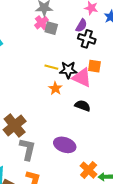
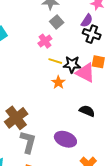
pink cross: (41, 23) -> (45, 41), moved
gray square: (51, 28) -> (57, 22), turned 32
black semicircle: (83, 106) -> (87, 111), moved

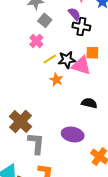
purple semicircle: (87, 21) -> (74, 14), turned -64
yellow line: (55, 61) -> (50, 59), turned -40

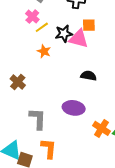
yellow line: (50, 59) -> (42, 27), moved
orange star: (56, 80) -> (44, 51), moved
brown cross: (20, 121) -> (18, 82), moved, size x0.7

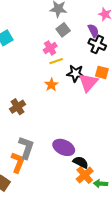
pink triangle: (79, 39) -> (88, 82), turned 40
black semicircle: (89, 76) -> (81, 162), moved
orange L-shape: (49, 149) -> (18, 162), moved

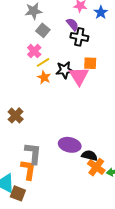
orange star: (51, 85) -> (44, 77), moved

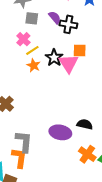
purple semicircle: (72, 24) -> (55, 17), moved
gray square: (43, 30) -> (32, 18), turned -32
black star: (65, 70) -> (54, 58), turned -30
black semicircle: (89, 156) -> (85, 124), moved

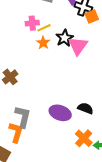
pink cross: (23, 39) -> (32, 23), moved, turned 32
orange square: (80, 50) -> (92, 17), moved, turned -32

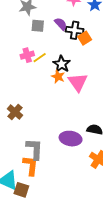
orange star: (43, 43) -> (58, 77), moved
pink triangle: (78, 46) -> (78, 82), moved

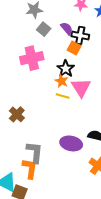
gray square: (38, 26) -> (44, 29), turned 32
orange square: (85, 38) -> (74, 48), moved, turned -32
pink cross: (27, 55) -> (32, 58), size x1.6
yellow line: (40, 58) -> (63, 96), moved, turned 48

